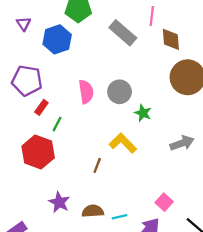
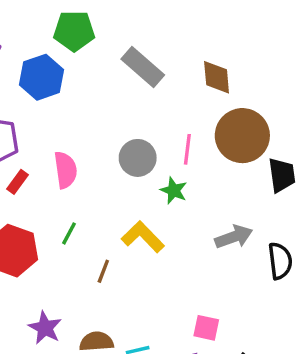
pink line: (152, 16) -> (187, 149), moved
pink semicircle: (86, 92) -> (66, 170), moved
green line: (57, 124) -> (69, 233), moved
pink square: (164, 202) -> (206, 328), turned -30

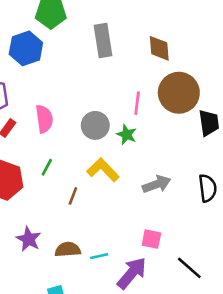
gray rectangle: (143, 67) -> (103, 40), turned 40
gray circle: (138, 158) -> (95, 125), moved
gray arrow: (234, 237) -> (157, 184), moved

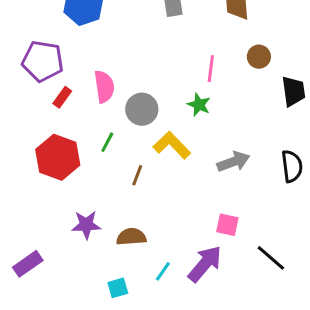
brown circle: (179, 93) -> (259, 57), size x0.5
gray circle: (95, 125) -> (142, 109), moved
purple star: (29, 239) -> (86, 225), turned -30
cyan line: (99, 256) -> (163, 271), moved, turned -42

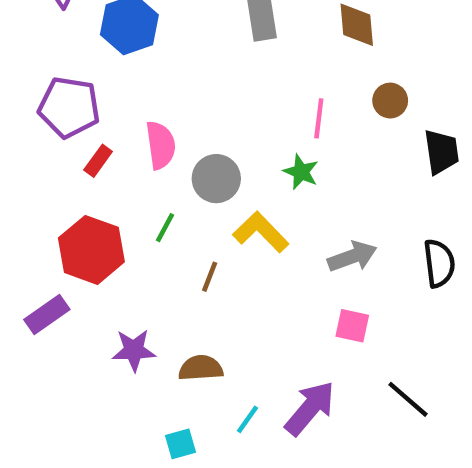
pink square: (227, 225) -> (352, 326), moved
purple rectangle: (28, 264) -> (47, 315), moved

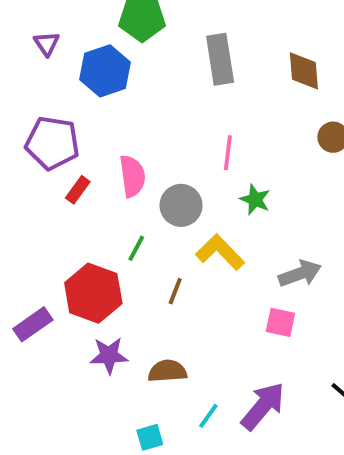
pink line: (319, 118) -> (228, 153), moved
red hexagon: (91, 250) -> (93, 293), moved
pink square: (352, 326) -> (280, 322), moved

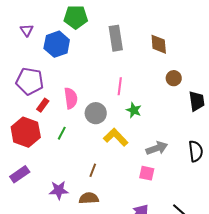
green line: (136, 248) -> (62, 133), moved
brown line: (175, 291) -> (93, 170), moved
red hexagon: (93, 293) -> (26, 132), moved

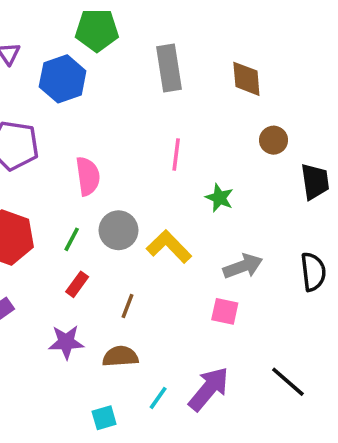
red rectangle: (43, 105) -> (77, 284), moved
green star: (134, 110) -> (219, 198), moved
gray circle: (96, 113) -> (118, 230), moved

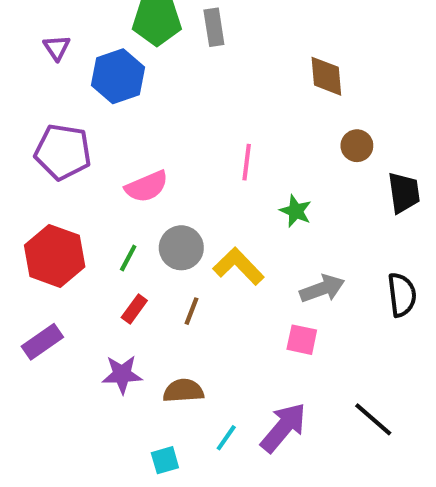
gray rectangle: (169, 68) -> (214, 27), moved, size x0.7
pink semicircle: (88, 176) -> (147, 187), turned 75
brown line: (128, 306) -> (191, 311), moved

